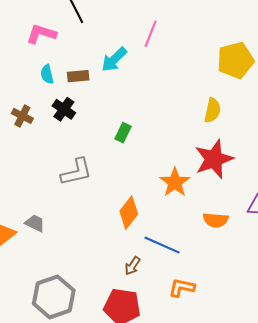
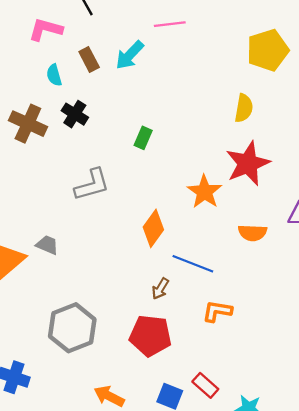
pink line: (151, 34) -> (170, 24), turned 64
brown rectangle: (78, 76) -> (89, 60), moved, turned 70
brown cross: (22, 116) -> (28, 124), size x1.5

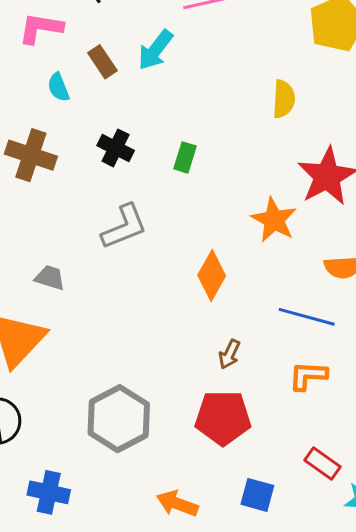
yellow semicircle: (244, 108) -> (284, 99), moved
black cross: (75, 114) -> (116, 148), moved
gray trapezoid: (47, 245) -> (50, 278), moved
blue line: (193, 264) -> (307, 317), moved
red rectangle: (205, 385) -> (323, 464), moved

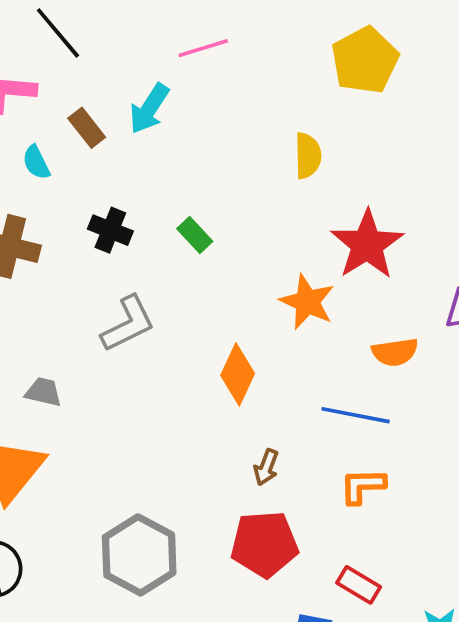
green rectangle: (185, 157) -> (195, 235), turned -56
red rectangle: (323, 464) -> (359, 585), moved

